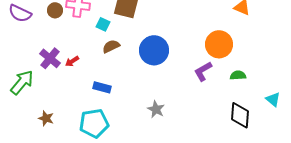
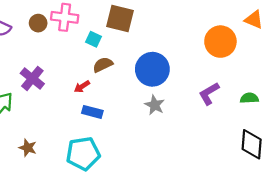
orange circle: (219, 44) -> (220, 42), moved
red arrow: (72, 61) -> (82, 87), moved
gray star: (156, 109) -> (155, 105), moved

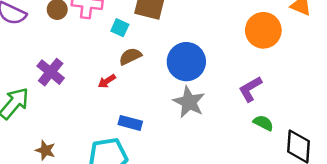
green semicircle: (249, 98) -> (263, 123), moved, turned 30
gray star: (155, 105) -> (189, 102), size x1.4
blue rectangle: (92, 112) -> (130, 123), moved

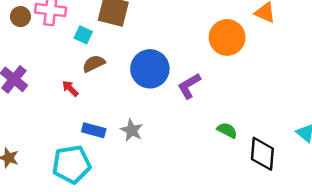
red arrow: (107, 81) -> (70, 88), turned 78
purple L-shape: (250, 89) -> (189, 86), moved
gray star: (189, 102) -> (132, 130), moved, size x0.7

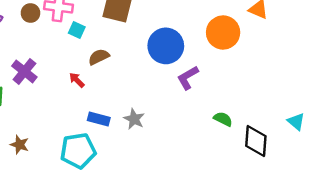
cyan square: (83, 35) -> (77, 30), moved
blue circle: (150, 69) -> (166, 46), moved

